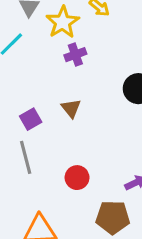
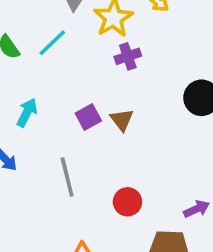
purple square: (31, 119) -> (88, 117), moved

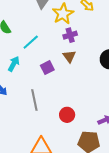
cyan line: (52, 43) -> (31, 42), moved
brown triangle: (122, 120) -> (69, 56), moved

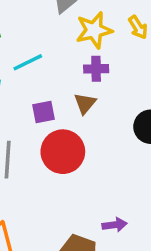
red circle: (67, 115) -> (63, 152), moved, size x1.6

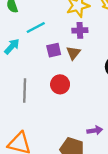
purple square: (44, 112) -> (54, 50), moved
red circle: (63, 152) -> (60, 84), size x0.7

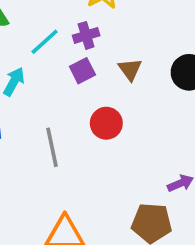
purple cross: (80, 30) -> (86, 35), moved
brown triangle: (73, 53) -> (130, 69), moved

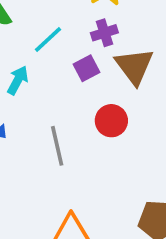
purple cross: (86, 35) -> (104, 33), moved
brown triangle: (130, 69) -> (134, 66), size x1.6

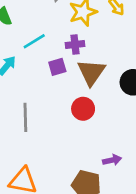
red circle: (111, 121) -> (83, 109), moved

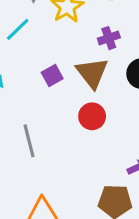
cyan line: (34, 41) -> (18, 29), moved
purple cross: (75, 45) -> (109, 38), moved

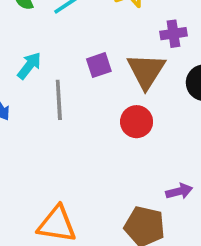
gray line: (29, 141) -> (59, 100), moved

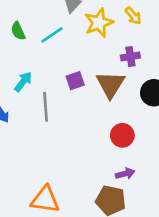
red circle: (137, 122) -> (122, 135), moved
purple arrow: (179, 191) -> (125, 174), moved

